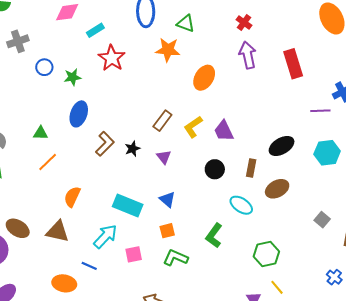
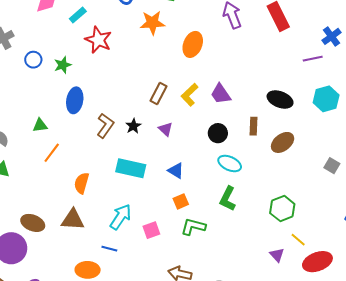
black ellipse: (282, 146) -> (280, 100), turned 60
cyan rectangle: (128, 205) -> (131, 168), moved
cyan ellipse: (241, 205) -> (230, 164), moved

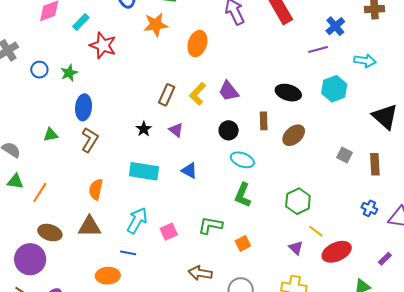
brown L-shape: (105, 126) -> (90, 140), moved
orange line: (52, 153) -> (40, 192), moved
orange square: (181, 201) -> (243, 243), moved

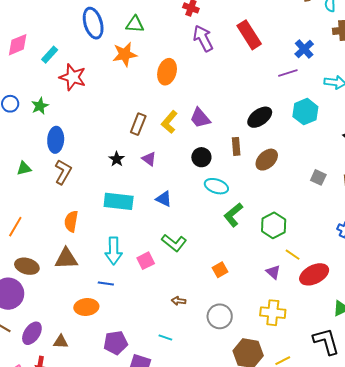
black ellipse: (288, 93) -> (260, 117), turned -50
green L-shape: (243, 195) -> (233, 215), moved, turned 30
cyan arrow: (137, 221) -> (114, 251), turned 152
green L-shape: (210, 225) -> (174, 243), moved, turned -150
brown arrow: (200, 273) -> (179, 301), size x0.6

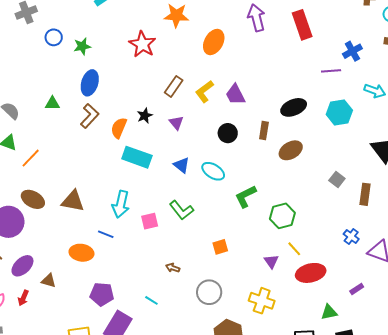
red star: (73, 77) -> (142, 44), moved
cyan ellipse: (216, 186) -> (213, 171), moved
orange semicircle: (71, 221) -> (119, 128), moved

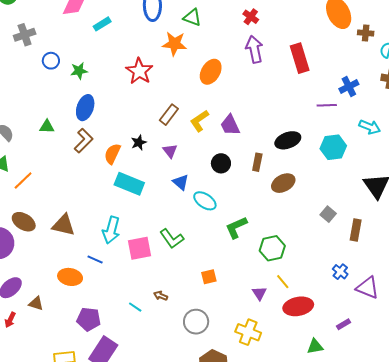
blue triangle: (181, 165) -> (181, 182), moved
pink square: (150, 221) -> (140, 248), size x1.4
cyan line: (151, 300) -> (135, 307), moved

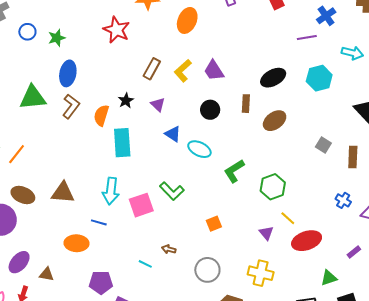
green triangle: (47, 127) -> (33, 98), size x1.8
cyan rectangle: (129, 184) -> (122, 143), turned 72

